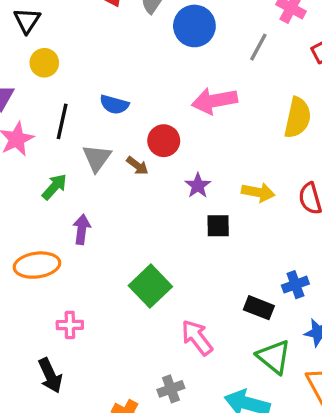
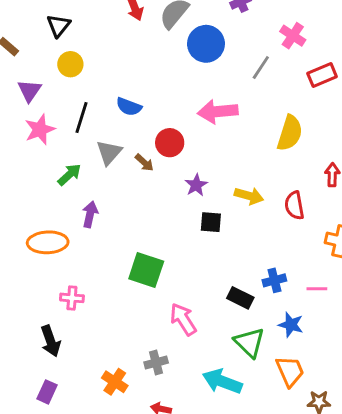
green square: (150, 286) -> (146, 270), turned -33

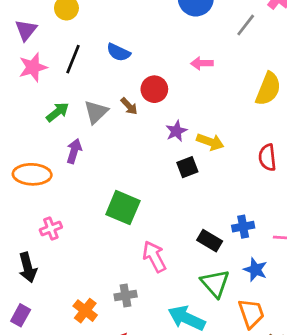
pink arrow: (218, 112) -> (202, 63), size x0.6
gray triangle: (109, 153) -> (96, 112), moved
yellow arrow: (249, 196) -> (210, 142), moved
black square: (211, 222) -> (187, 167), turned -30
pink cross: (72, 298) -> (51, 228), turned -30

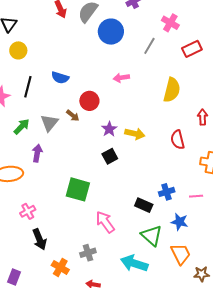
black square: (187, 167) -> (110, 156), moved
black arrow: (28, 268) -> (39, 239), moved

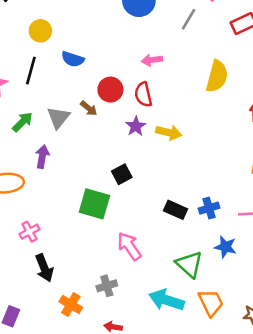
yellow circle: (18, 50) -> (40, 31), moved
red semicircle: (178, 140) -> (143, 94), moved
black square: (110, 156) -> (122, 174), moved
black rectangle: (144, 205) -> (175, 210), moved
orange trapezoid: (181, 254) -> (211, 303), moved

